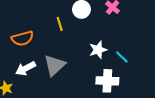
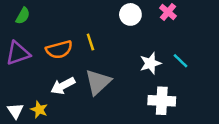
yellow line: (60, 24) -> (90, 42), moved
cyan line: (122, 57) -> (180, 61), moved

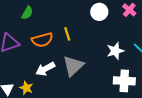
green semicircle: (23, 16) -> (27, 13), moved

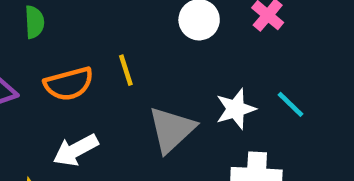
green semicircle: (27, 13) -> (34, 22), turned -32
gray triangle: (73, 66) -> (172, 130), moved

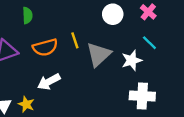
cyan line: (291, 104) -> (149, 43), moved
gray triangle: (172, 130) -> (99, 54), moved

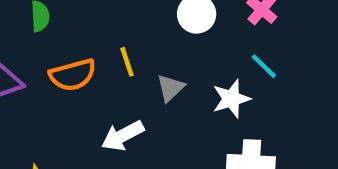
gray triangle: (99, 54) -> (170, 88), size x0.6
white arrow: (49, 82) -> (123, 136), moved

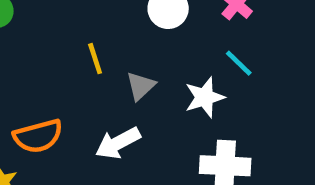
orange semicircle: (73, 75) -> (38, 136), moved
white arrow: (123, 136) -> (118, 143), moved

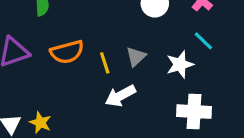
yellow line: (95, 59) -> (105, 63), moved
orange semicircle: (38, 136) -> (67, 52), moved

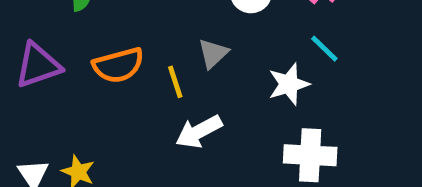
gray triangle: (136, 57) -> (213, 53), moved

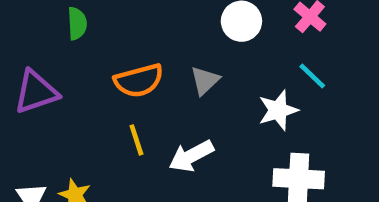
orange semicircle: (118, 65) -> (139, 81), moved
yellow line: (175, 82) -> (136, 140), moved

